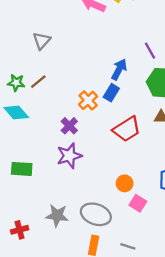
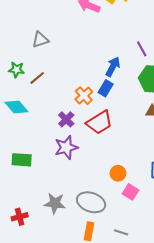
gray triangle: (42, 41) -> (40, 40), turned 30
green star: (16, 83) -> (16, 70), moved
red trapezoid: (127, 129) -> (99, 123), moved

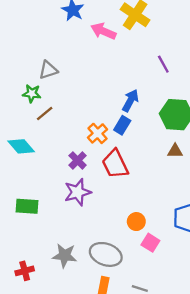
purple line: (142, 49) -> (163, 64), moved
green star: (16, 70) -> (32, 93), moved
red trapezoid: (99, 123) -> (115, 164), turned 96

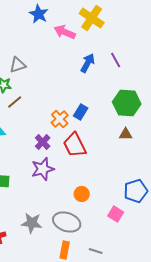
blue arrow: (130, 101) -> (88, 63), moved
orange circle: (136, 222) -> (82, 194), moved
pink square: (150, 243) -> (116, 214), moved

